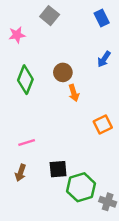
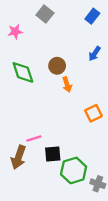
blue rectangle: (102, 18) -> (92, 16), turned 64
green diamond: (25, 80) -> (23, 72), turned -40
pink line: (27, 143) -> (34, 139), moved
brown arrow: (21, 173) -> (19, 157), size x1.5

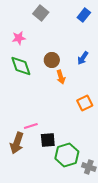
pink star: (15, 32) -> (19, 38), moved
blue arrow: (95, 54) -> (83, 58), moved

